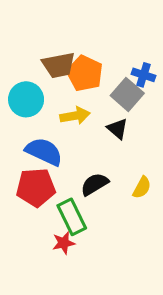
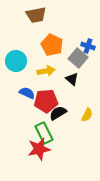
brown trapezoid: (59, 65) -> (36, 15), moved
blue semicircle: (44, 152) -> (27, 93), size x0.7
red pentagon: (36, 187) -> (46, 101), moved
red star: (64, 243) -> (39, 149), size x1.6

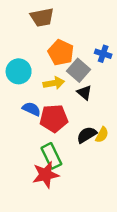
gray square: (78, 58) -> (78, 70), moved
black semicircle: (58, 113) -> (87, 135), moved

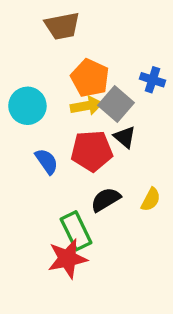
yellow arrow: (54, 83) -> (86, 106), moved
blue semicircle: (31, 109) -> (47, 161), turned 30
red pentagon: (54, 118) -> (92, 151), moved
black semicircle: (87, 135) -> (106, 200), moved

